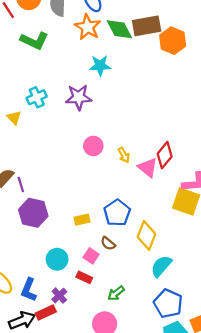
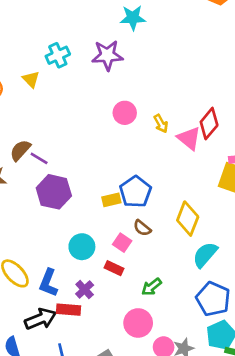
purple line: (21, 185) -> (39, 158), turned -42
blue pentagon: (117, 213) -> (135, 192), moved
red rectangle: (46, 313) -> (69, 310), turned 30

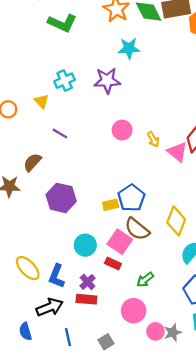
purple line: (39, 158) -> (60, 133), moved
brown semicircle: (142, 228) -> (137, 229), size x1.6
pink square: (122, 243) -> (120, 242), size x1.5
red rectangle: (69, 310) -> (86, 299), moved

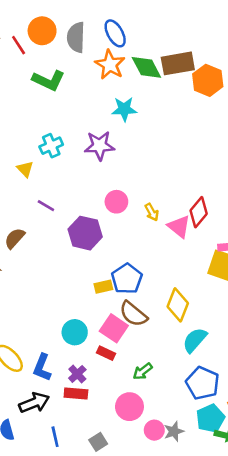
purple hexagon: (61, 198) -> (85, 233), moved

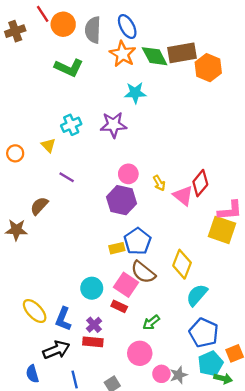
red line: (19, 45) -> (43, 14), moved
purple hexagon: (85, 233) -> (121, 200), moved

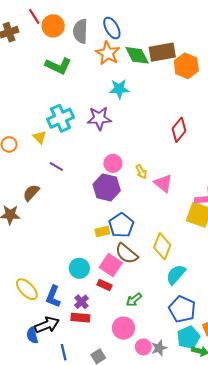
cyan cross: (71, 125) -> (60, 118), size x1.4
red diamond: (200, 183) -> (179, 130), moved
blue semicircle: (32, 374) -> (32, 335), moved

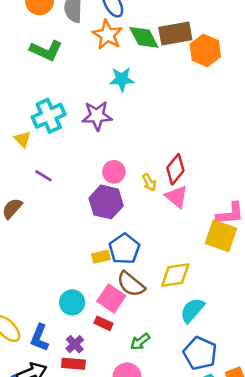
red diamond: (179, 130) -> (175, 169), moved
yellow diamond: (162, 246) -> (175, 275), turned 60

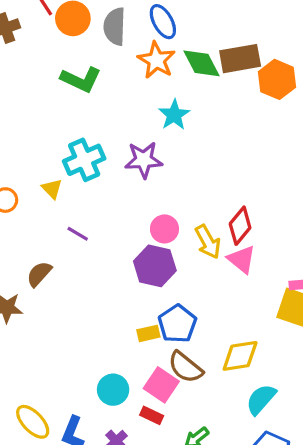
cyan star: (122, 79) -> (174, 115), turned -30
yellow arrow: (149, 182) -> (208, 242), size x1.5

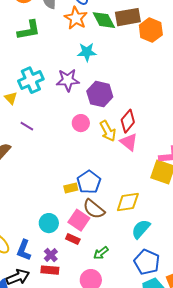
green L-shape: (81, 79) -> (29, 30), turned -35
cyan star: (174, 115) -> (87, 52), turned 30
purple hexagon: (155, 266) -> (100, 94), moved

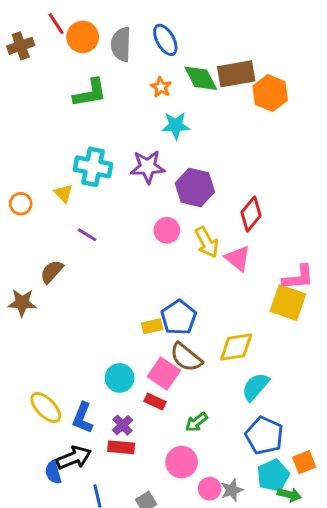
orange star: (76, 18) -> (161, 87), moved, size x0.6
cyan cross: (31, 80) -> (93, 167), turned 35
red diamond: (128, 121) -> (251, 214), moved

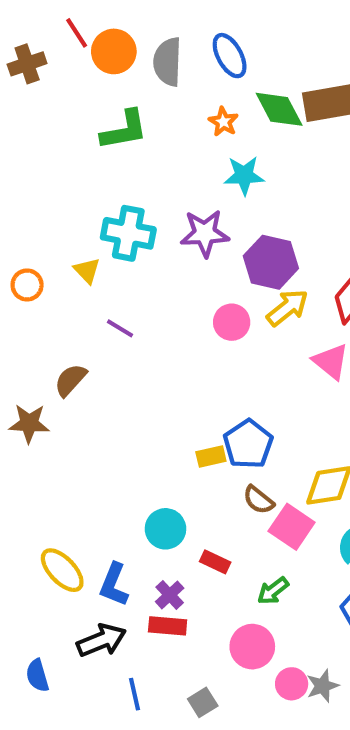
yellow arrow: (207, 242) -> (287, 308), moved, turned -100
brown semicircle: (186, 357) -> (258, 500), size x0.7
pink square: (164, 374) -> (292, 527), moved
blue semicircle: (53, 472) -> (37, 676), moved

